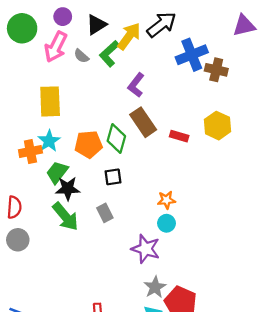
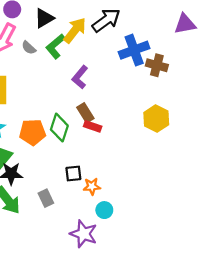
brown rectangle: (143, 122) -> (85, 113), size x0.7
red rectangle: (179, 136) -> (93, 126), moved
black square: (113, 177) -> (73, 174), moved
orange star: (166, 200) -> (92, 186), moved

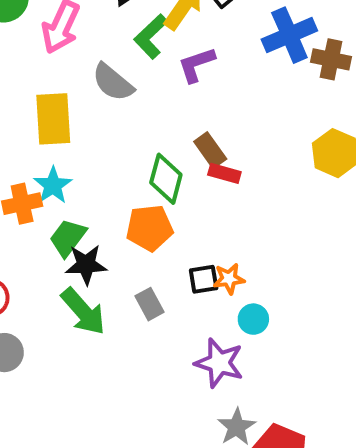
gray semicircle: (29, 48) -> (113, 82), moved, size x1.6
purple L-shape: (80, 77) -> (196, 65), moved, turned 35
orange pentagon: (33, 132) -> (150, 228), moved
black square: (73, 174) -> (204, 279), moved

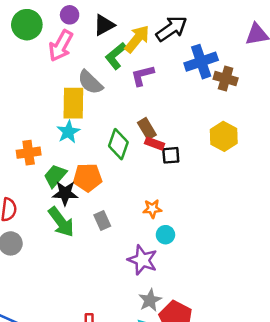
yellow rectangle: (53, 119) -> (73, 103), moved
cyan star: (53, 185) -> (68, 132), moved
orange pentagon: (150, 228) -> (88, 178), moved
black square: (204, 279) -> (171, 155), moved

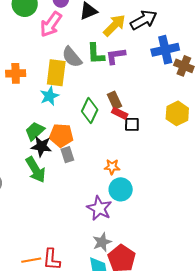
green L-shape: (116, 56) -> (96, 54), moved, turned -60
orange cross: (29, 153) -> (16, 73), moved
gray rectangle: (102, 221) -> (67, 155), moved
cyan circle: (165, 235) -> (121, 189), size x1.5

